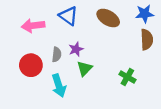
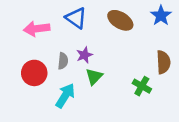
blue star: (145, 14) -> (161, 16), turned -30
brown semicircle: (147, 39) -> (163, 62), moved
cyan arrow: (59, 86) -> (65, 96), turned -130

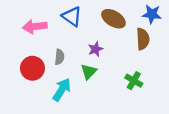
blue star: (161, 16) -> (152, 14), turned -30
purple star: (84, 55) -> (95, 49), moved
brown semicircle: (163, 62) -> (143, 39), moved

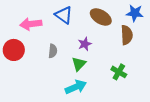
red circle: (32, 68) -> (14, 50), moved
cyan arrow: (62, 90) -> (76, 87), moved, turned 35

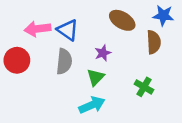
blue triangle: (64, 15) -> (68, 30), moved
gray semicircle: (53, 51) -> (64, 61), size x1.5

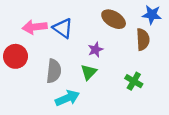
gray semicircle: (64, 61) -> (54, 71), moved
cyan arrow: (92, 105) -> (67, 98), moved

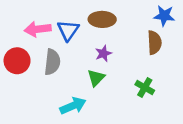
brown ellipse: (114, 19) -> (102, 19), moved, turned -30
blue triangle: (63, 28) -> (68, 30), turned 30
gray semicircle: (54, 71) -> (52, 62), moved

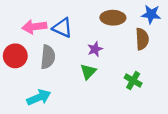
brown ellipse: (102, 19) -> (113, 18), moved
blue triangle: (68, 30) -> (62, 28), turned -40
cyan arrow: (73, 106) -> (39, 97), moved

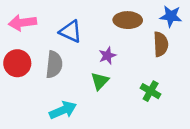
pink arrow: (34, 27) -> (22, 23), moved
cyan arrow: (39, 97) -> (63, 110), moved

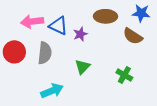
pink arrow: (22, 23) -> (32, 22), moved
brown semicircle: (161, 44) -> (133, 36), turned 126
purple star: (107, 56) -> (80, 34), moved

